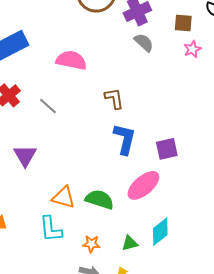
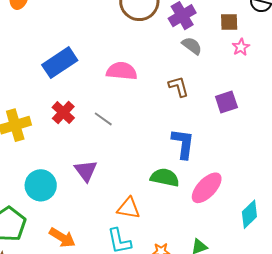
brown L-shape: (114, 98) -> (179, 87), moved
purple square: (167, 149) -> (226, 102), moved
green semicircle: (99, 199) -> (165, 177), moved
cyan diamond: (160, 232) -> (249, 214), moved

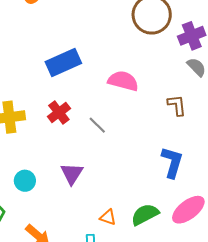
green semicircle: (165, 177) -> (145, 214), moved, turned -48
cyan circle: (41, 185) -> (25, 181), size x0.7
orange triangle: (128, 208) -> (108, 217), size x0.7

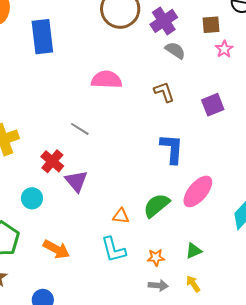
blue rectangle: (63, 63) -> (42, 37), moved, turned -60
red cross: (59, 112) -> (52, 161), moved
gray line: (97, 125) -> (80, 129), moved

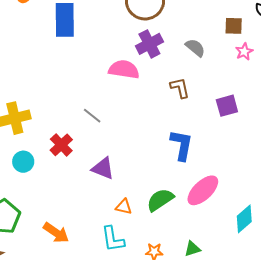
purple cross: (164, 21) -> (149, 44), moved
purple triangle: (76, 181) -> (103, 168), moved, turned -35
cyan circle: (32, 198) -> (23, 162), moved

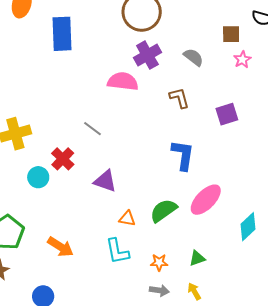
cyan circle: (23, 162) -> (38, 177), moved

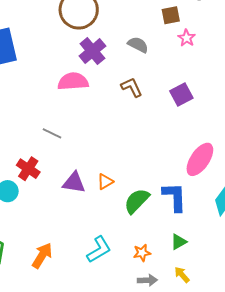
blue L-shape: (183, 155) -> (175, 197), moved
pink ellipse: (206, 200) -> (200, 159), moved
orange triangle: (127, 219) -> (105, 182), moved, turned -30
orange arrow: (60, 247) -> (42, 256), turned -80
cyan L-shape: (117, 251) -> (99, 249), turned -100

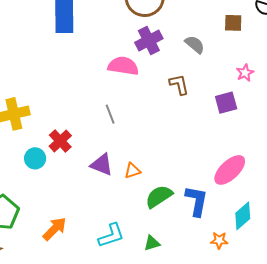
pink star: (187, 38) -> (245, 73), moved
gray line: (52, 133) -> (110, 114), moved, turned 30
green triangle: (179, 242) -> (152, 243), moved
orange star: (142, 253) -> (219, 240), moved

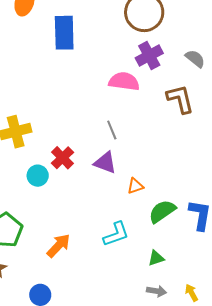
brown L-shape: (179, 85) -> (180, 99), size x1.4
purple triangle: (102, 165) -> (105, 163), moved
cyan L-shape: (111, 235) -> (116, 234), moved

